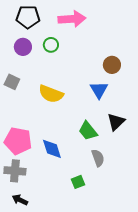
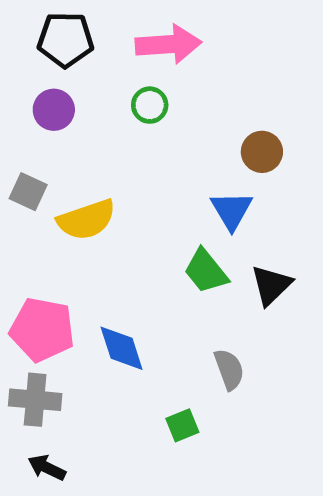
green circle: (51, 45) -> (150, 105), moved
yellow semicircle: (51, 94) -> (87, 220), moved, turned -40
green trapezoid: (88, 131) -> (206, 271), moved

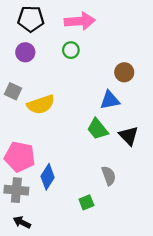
blue triangle: (232, 210) -> (110, 100), turned 50
black triangle: (271, 285) -> (129, 136), turned -30
blue diamond: (122, 348) -> (48, 177), moved, turned 50

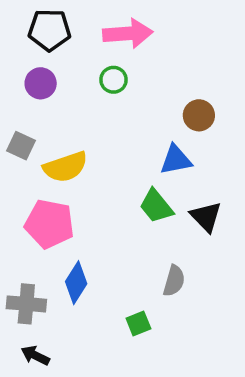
pink pentagon: (20, 157) -> (49, 224), moved
gray semicircle: (109, 176) -> (174, 281), turned 36

